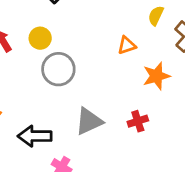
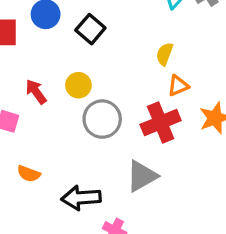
yellow semicircle: (156, 16) -> (165, 54), moved
red cross: (138, 121) -> (161, 122), moved, size x1.6

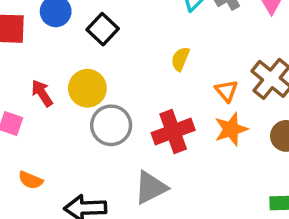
yellow circle: (78, 85) -> (87, 88), size x1.4
orange triangle: (178, 86) -> (227, 91), moved, turned -50

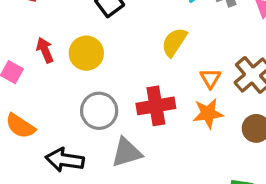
yellow semicircle: (180, 59) -> (174, 42), size x1.4
gray circle: (111, 125) -> (99, 111), moved
orange semicircle: (31, 180) -> (20, 126), size x1.4

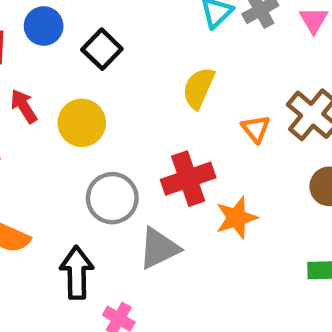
red arrow: (45, 50) -> (24, 106), moved
orange star: (208, 113) -> (236, 218), moved
black arrow: (65, 160) -> (77, 273), turned 90

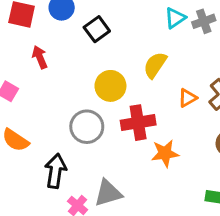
yellow circle: (82, 123) -> (110, 86), moved
orange triangle: (256, 129) -> (187, 98), turned 30
gray triangle: (159, 248) -> (108, 193), moved

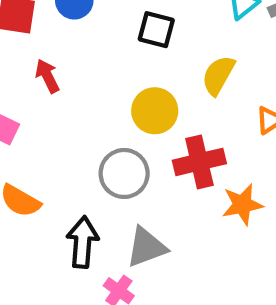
black square: (97, 29) -> (156, 30), moved, turned -35
gray triangle: (108, 193) -> (146, 247), moved

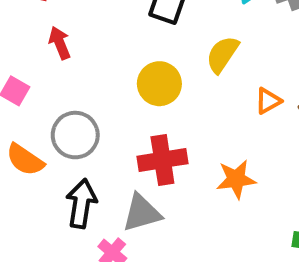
red cross: (199, 162) -> (162, 160), moved
gray circle: (124, 173) -> (75, 135), moved

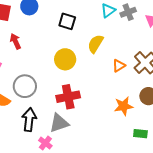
orange star: (236, 179) -> (124, 106), moved

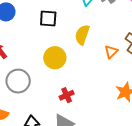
gray circle: (25, 86) -> (18, 81), moved
red cross: (68, 97) -> (67, 95), size x0.6

